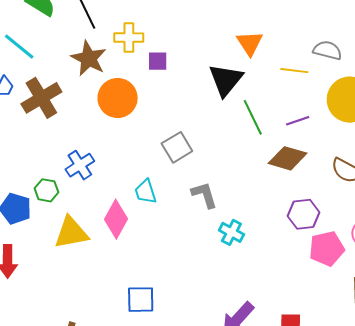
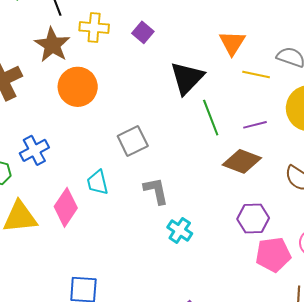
orange triangle: (250, 43) -> (232, 43), moved
purple square: (158, 61) -> (143, 32), moved, turned 35

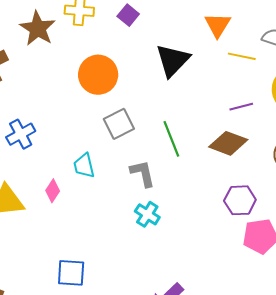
orange circle: (78, 87) -> (98, 75), moved
green line: (211, 118) -> (171, 139), moved
pink diamond: (66, 207) -> (53, 191), size x0.6
cyan cross: (180, 230) -> (147, 214), moved

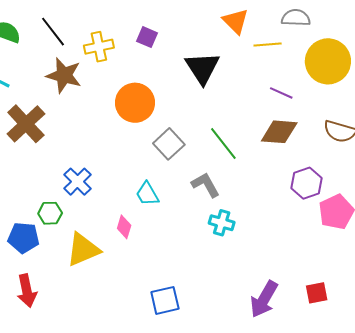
purple line: (241, 107) -> (281, 93), turned 55

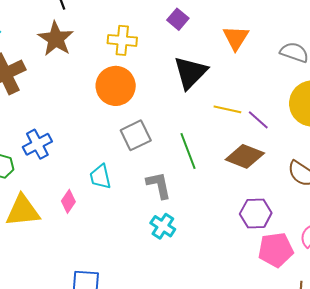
purple square: (147, 37) -> (178, 19), moved
yellow line: (268, 45) -> (227, 109), moved
yellow cross: (99, 47) -> (122, 40), moved

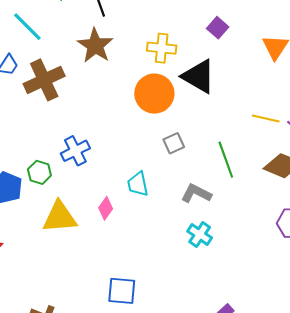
black triangle: (190, 73) -> (199, 76), moved, turned -45
gray square: (136, 135) -> (174, 143), size x0.7
gray L-shape: (159, 185) -> (196, 193), turned -52

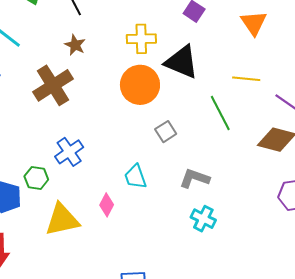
brown star: (95, 46) -> (75, 45), size x0.6
brown cross: (44, 80) -> (53, 85), moved
yellow line: (266, 118) -> (246, 79), moved
green line: (226, 160) -> (220, 113), moved

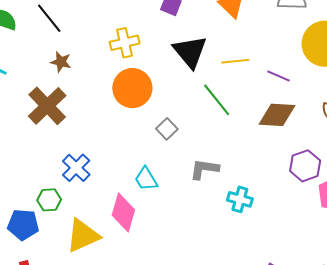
black triangle: (182, 62) -> (190, 52), moved, turned 39
pink diamond: (107, 205) -> (123, 212), size x1.6
cyan cross: (203, 219) -> (240, 199), moved

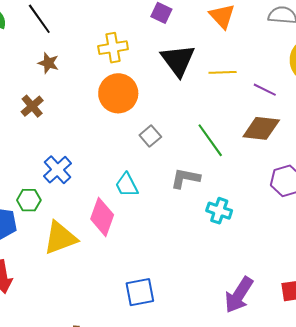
green line: (217, 100) -> (210, 140), moved
brown cross: (47, 106) -> (32, 106), size x0.6

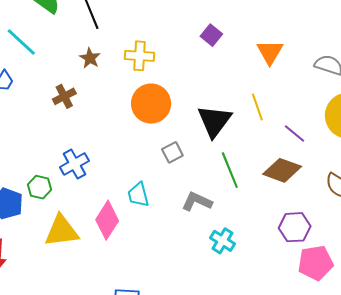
yellow cross: (113, 48) -> (140, 56), moved
black triangle: (178, 60) -> (214, 121), moved
yellow line: (223, 72) -> (257, 107), turned 60

